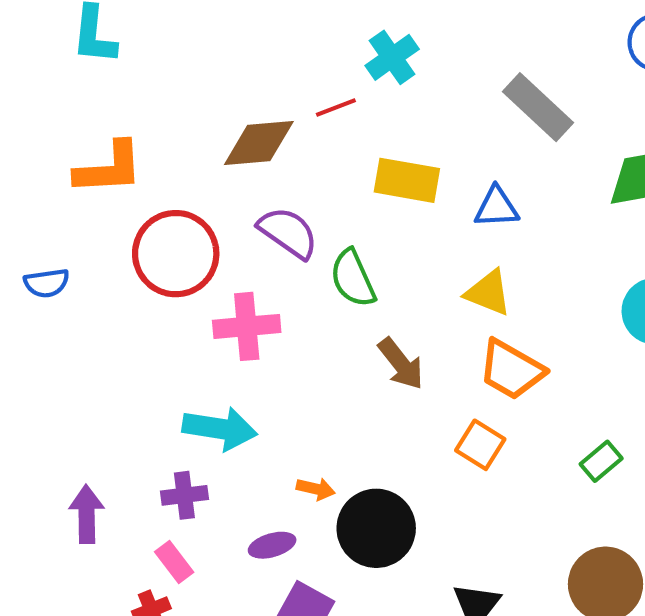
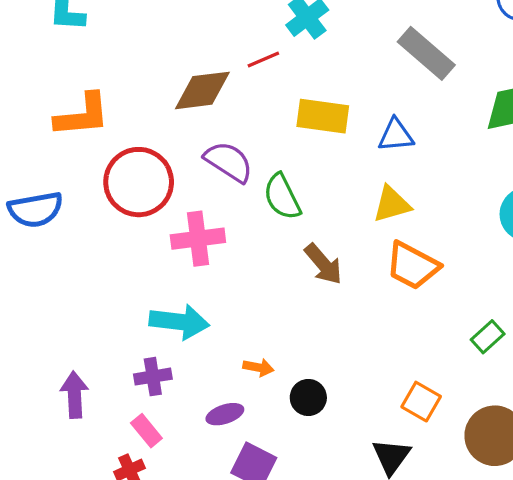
blue semicircle: (47, 283) -> (35, 210), size x1.5
yellow triangle: (488, 293) -> (392, 204), turned -36
orange square: (480, 445) -> (421, 402), moved
black circle: (376, 528) -> (308, 397), size x0.6

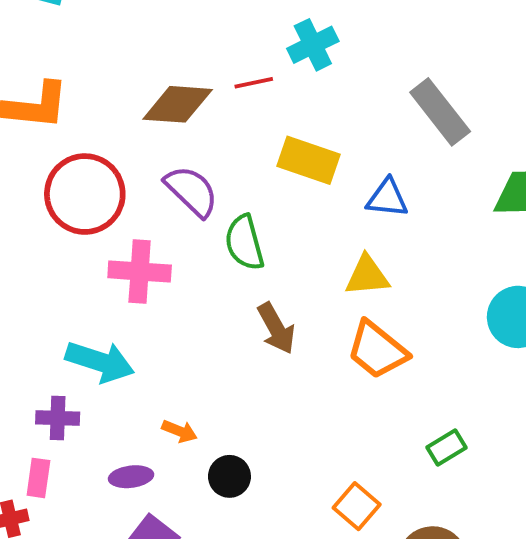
pink rectangle: (146, 431) -> (38, 478), turned 36

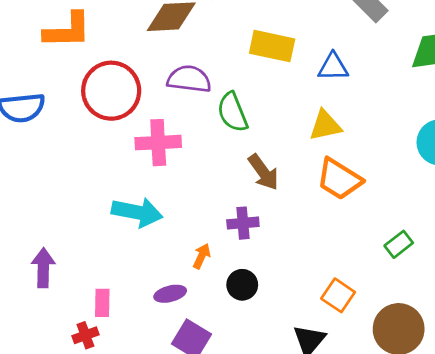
purple semicircle: (192, 191) -> (189, 79), turned -30
purple cross: (58, 418) -> (243, 223), moved
orange arrow: (180, 431) -> (202, 256), turned -80

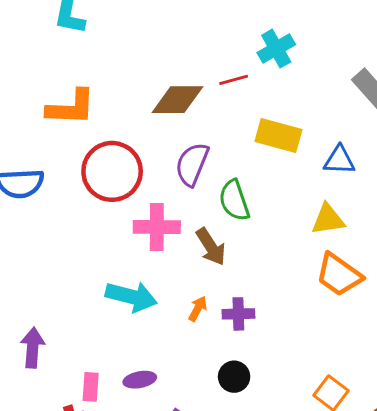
purple semicircle: (189, 79) -> (192, 164), turned -78
brown arrow: (263, 172) -> (211, 247), moved
orange arrow: (202, 256) -> (198, 309), moved
purple ellipse: (170, 294) -> (140, 380), moved

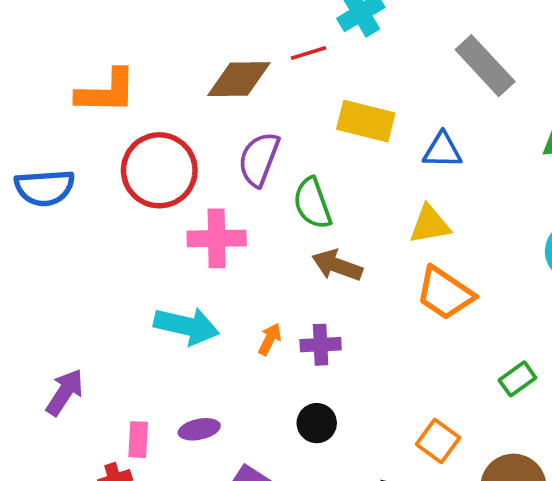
brown arrow: (211, 247) -> (337, 265), moved, turned 144
purple arrow: (33, 348) -> (65, 392), turned 30

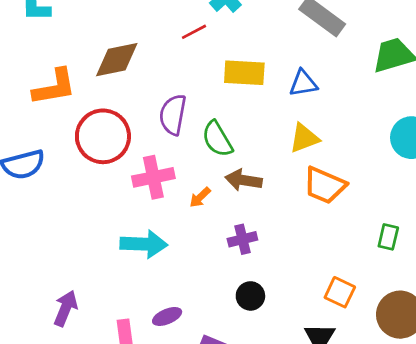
brown diamond: (239, 79) -> (117, 60), moved
orange arrow: (270, 339) -> (200, 197), moved, turned -150
green rectangle: (517, 379) -> (388, 237), turned -30

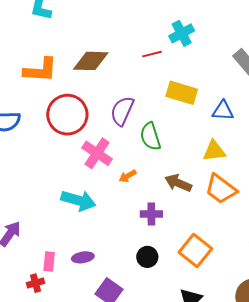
pink cross: (153, 177) -> (97, 153), turned 32
brown arrow: (244, 180) -> (178, 183), moved
orange square: (340, 292) -> (195, 250), moved, size x1.4

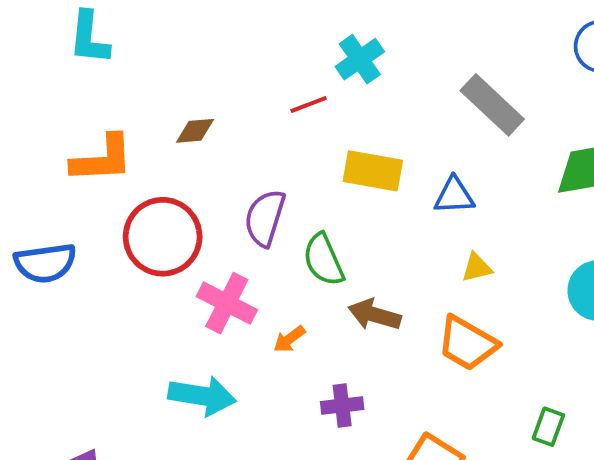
brown diamond: (91, 61) -> (195, 131), size x0.6
yellow triangle: (214, 151) -> (477, 268), moved, size x0.7
brown arrow: (178, 183) -> (374, 315), moved

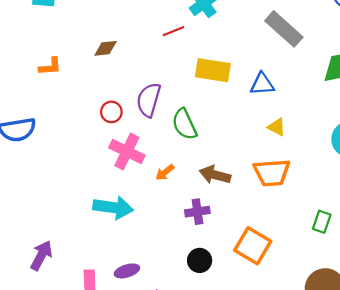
orange L-shape: (102, 159) -> (50, 66), size x0.6
red circle: (163, 237) -> (111, 112), moved, size x0.5
yellow triangle: (477, 268) -> (277, 127), turned 42
brown arrow: (374, 315) -> (215, 175), moved
orange trapezoid: (467, 343) -> (272, 173), turned -33

